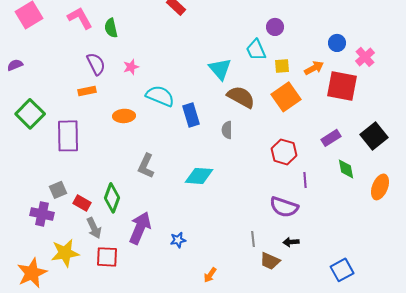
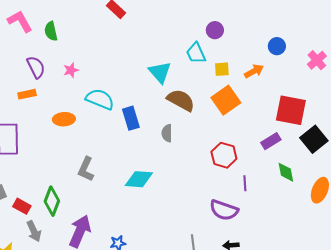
pink cross: (365, 57) -> (317, 60), moved
red square: (342, 86) -> (291, 110), moved

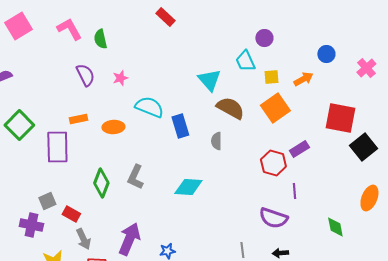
orange rectangle: (27, 94) -> (78, 119), moved
purple rectangle: (271, 141) -> (299, 149), moved
green diamond: (286, 172) -> (335, 227), moved
green diamond: (52, 201) -> (101, 183), moved

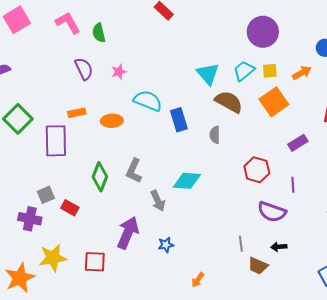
purple circle: (264, 38) -> (263, 32), size x1.8
cyan trapezoid: (245, 61) -> (244, 71), moved, turned 75
red hexagon: (273, 163) -> (257, 170), moved
gray arrow: (83, 239) -> (158, 201), moved

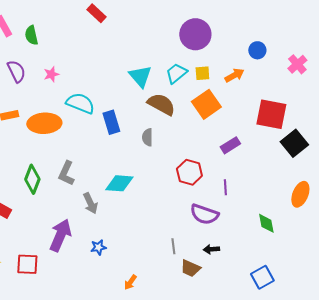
orange ellipse: (112, 121) -> (44, 123), size x1.5

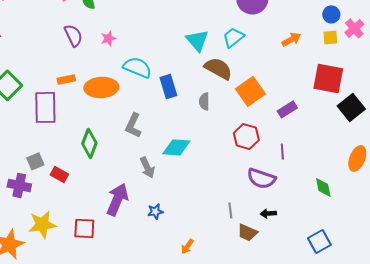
blue circle: (257, 50) -> (331, 14), moved
yellow square: (202, 73) -> (330, 37), moved
orange square: (206, 104) -> (250, 91), moved
gray L-shape: (66, 173) -> (133, 125), moved

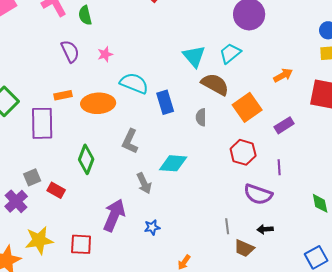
orange arrow: (291, 39) -> (283, 75), moved
purple cross: (19, 185) -> (16, 201), turned 35

